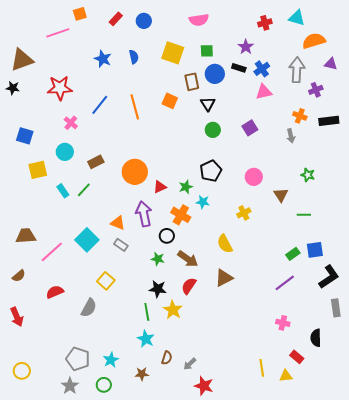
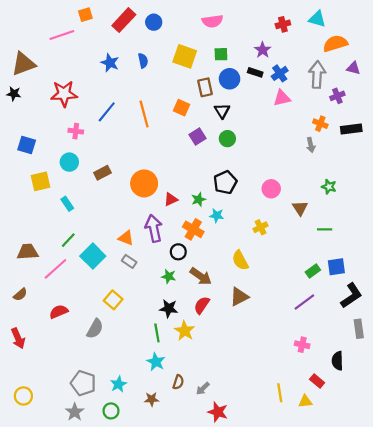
red rectangle: (116, 19) -> (124, 20), size x1.6
pink cross: (71, 123) -> (76, 131), turned -32
purple square: (250, 128) -> (198, 136), moved
green line: (84, 190) -> (68, 240), moved

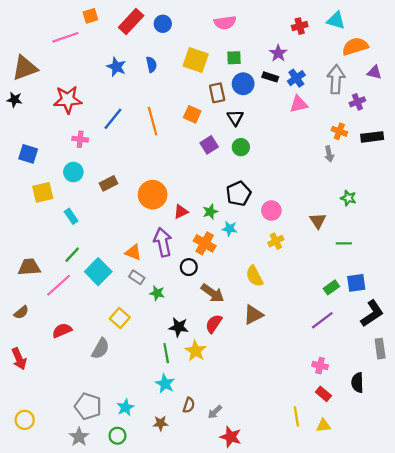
pink circle: (271, 189) -> (271, 210), moved
green star: (169, 276) -> (157, 293), moved
red rectangle: (317, 381) -> (323, 394), moved

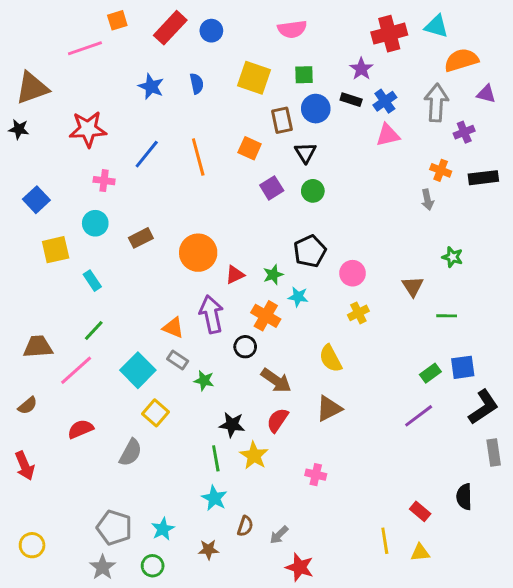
red cross: (300, 26) -> (389, 34), size x1.6
blue square: (28, 154) -> (36, 200), turned 30
cyan square: (98, 272) -> (138, 370), moved
pink cross: (320, 366) -> (316, 475), moved

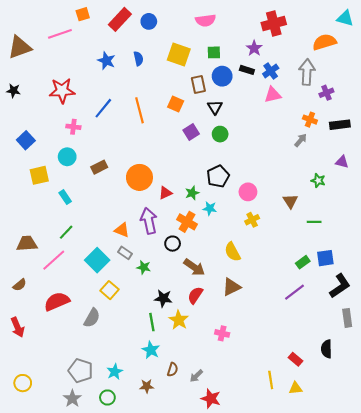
cyan triangle: (436, 26) -> (345, 18), moved
brown triangle: (32, 88) -> (20, 47), moved
purple triangle: (486, 94) -> (342, 162), moved
gray arrow: (427, 200) -> (301, 140), turned -128
red semicircle: (81, 429) -> (57, 301), size x1.4

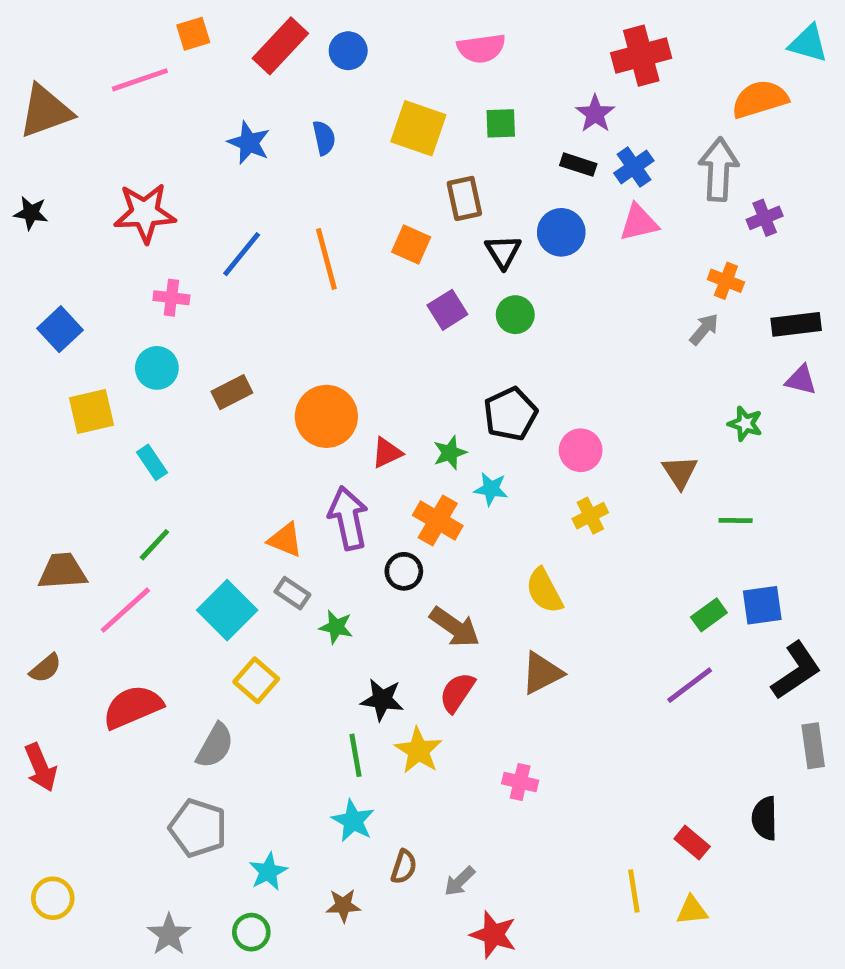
blue circle: (222, 76) -> (561, 232), moved
black rectangle: (340, 125) -> (796, 324), moved
gray pentagon: (81, 371) -> (198, 828), moved

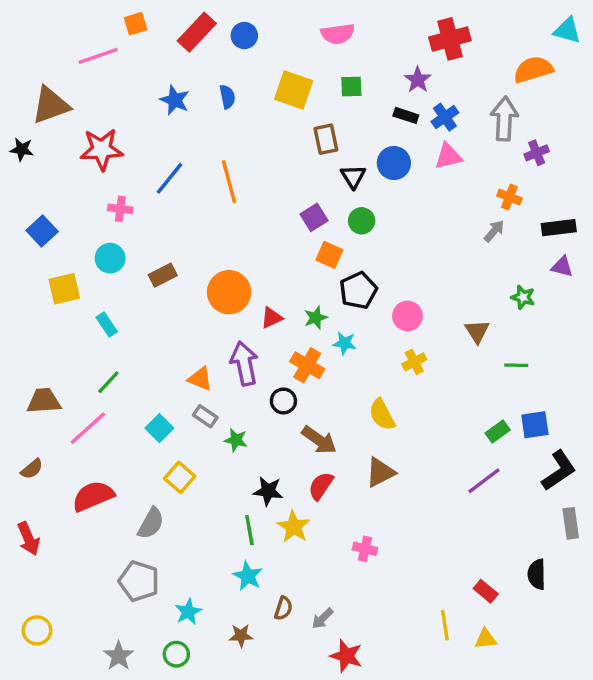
brown triangle: (45, 111) -> (51, 105), moved
orange square: (411, 244) -> (329, 255), moved
cyan square: (227, 610) -> (159, 428), size x0.7

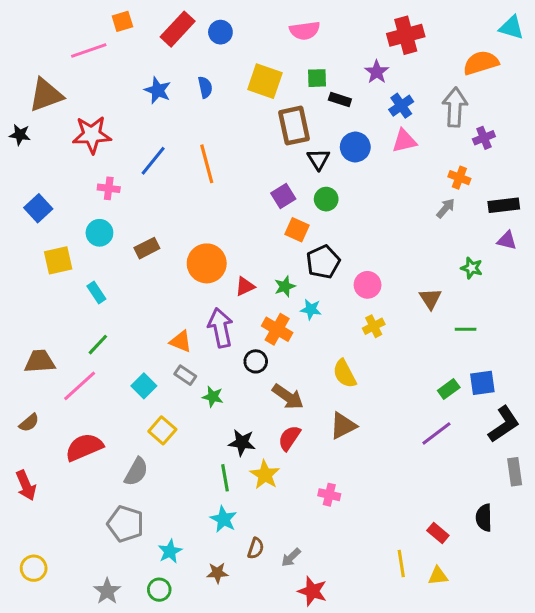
black rectangle: (406, 115) -> (340, 100), moved
brown rectangle: (326, 139) -> (294, 126), size x1.4

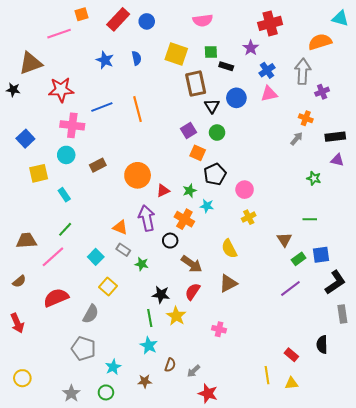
blue line: (153, 161) -> (102, 107), turned 30
pink cross: (109, 188) -> (72, 125), size x1.6
brown triangle: (430, 299) -> (284, 240), moved

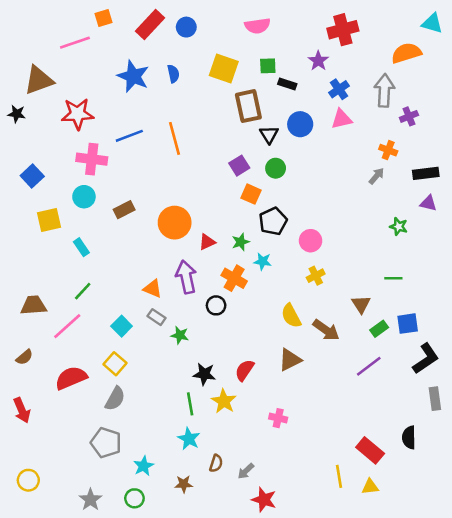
blue star: (105, 60) -> (133, 76), size x1.4
brown arrow: (192, 264) -> (326, 330), moved
yellow square: (108, 286) -> (115, 364), moved
red rectangle: (291, 355) -> (370, 450), size x1.5

